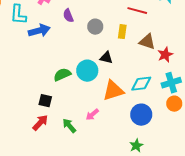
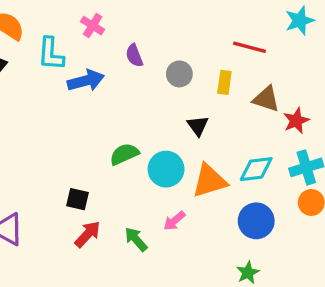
black triangle: (106, 58) -> (198, 126), turned 40
cyan circle: (87, 71) -> (166, 169), moved
black square: (45, 101) -> (78, 199), moved

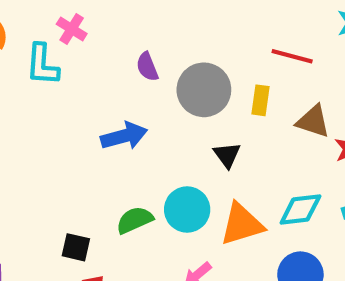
pink cross: (93, 26) -> (72, 29), moved
gray circle: (179, 74) -> (204, 90), size x1.6
blue arrow: (86, 81) -> (124, 136), moved
green semicircle: (124, 154) -> (135, 220), moved

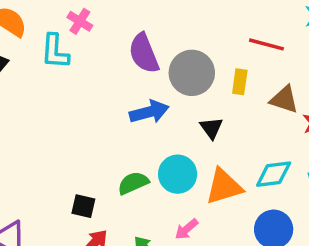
purple semicircle: (147, 67) -> (144, 53), size x1.6
blue arrow: (124, 136) -> (149, 112), moved

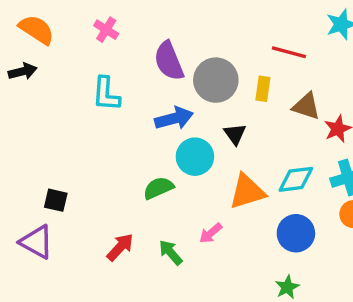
cyan L-shape: (55, 52) -> (106, 94), moved
cyan circle: (178, 174) -> (195, 157), moved
black square: (83, 206) -> (56, 200), moved

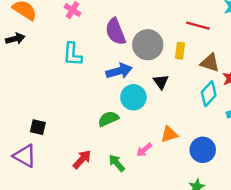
cyan diamond: (296, 179) -> (209, 94), moved, turned -40
orange triangle: (247, 191) -> (169, 134), moved, size x0.7

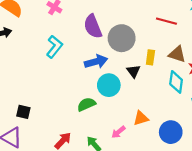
yellow rectangle: (180, 51) -> (150, 57), moved
cyan L-shape: (72, 54) -> (54, 47), turned -145
cyan diamond: (209, 94) -> (176, 82), turned -35

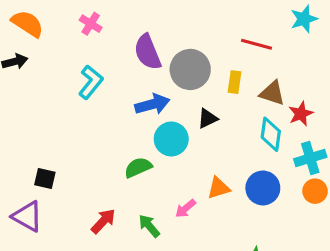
yellow rectangle: (150, 57) -> (234, 82), moved
black triangle: (133, 71) -> (208, 118), turned 40
blue circle: (171, 132) -> (263, 188), moved

